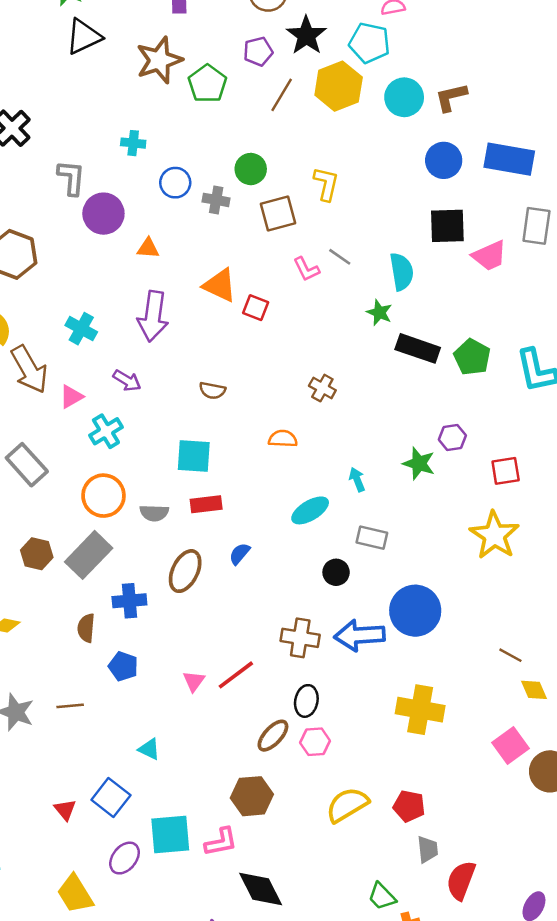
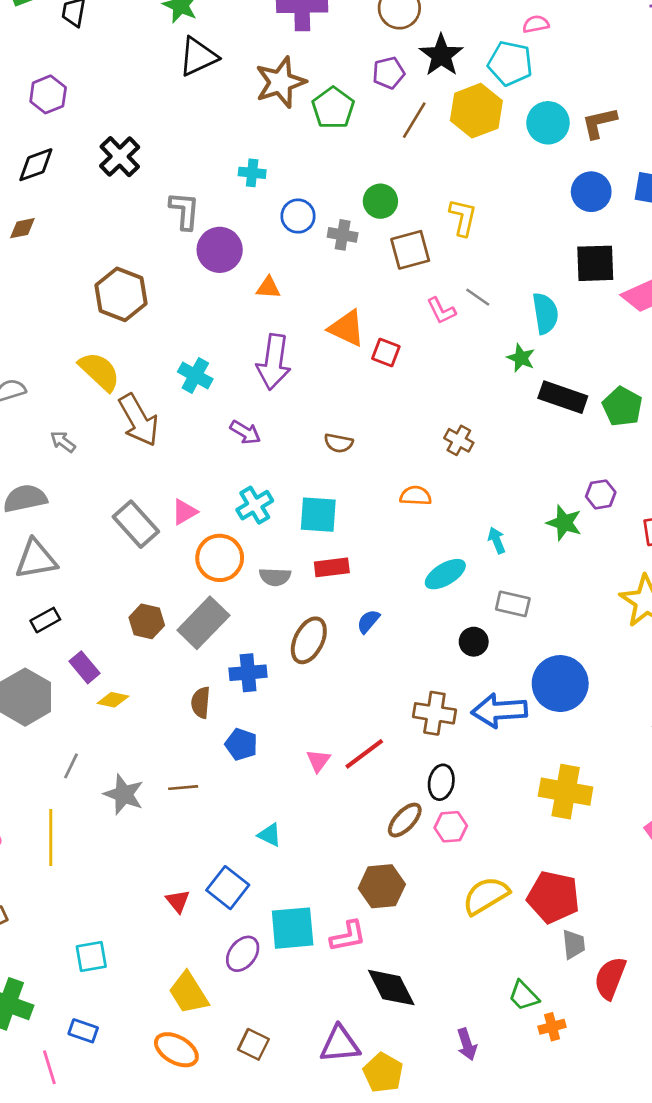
pink triangle: (71, 397) -> (185, 512), moved
cyan cross: (106, 431) -> (255, 505), moved
red pentagon: (409, 806) -> (553, 897), size x1.5

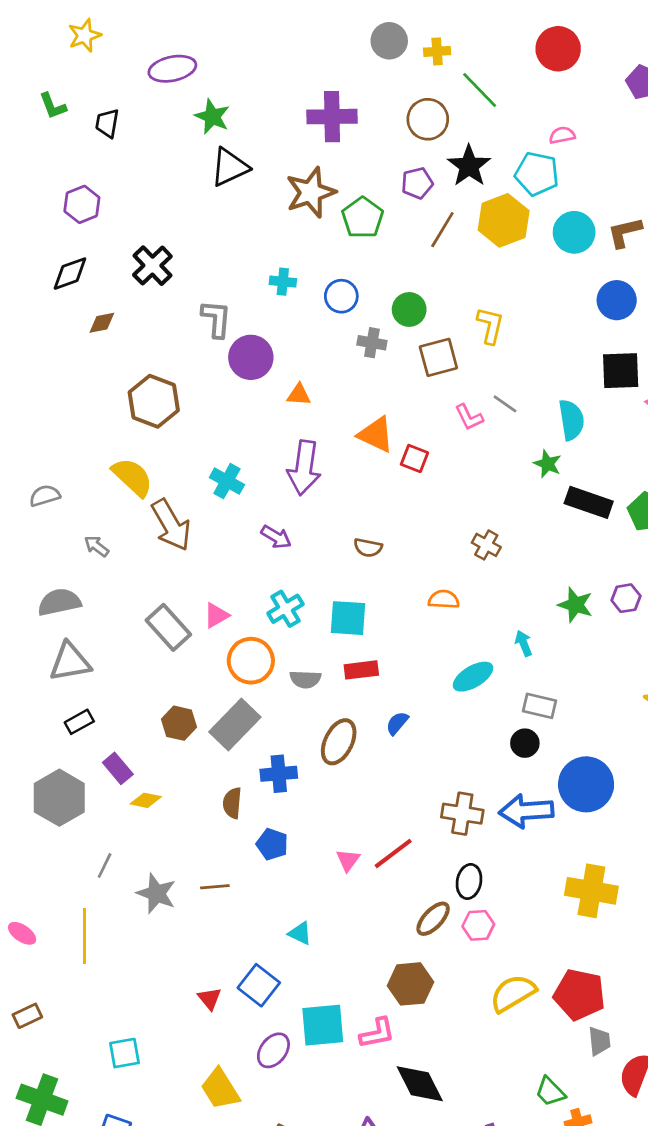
blue circle: (298, 216) -> (341, 296), moved
brown diamond: (22, 228) -> (102, 323), moved
green star: (564, 523) -> (575, 605), moved
black circle: (474, 642) -> (525, 743), moved

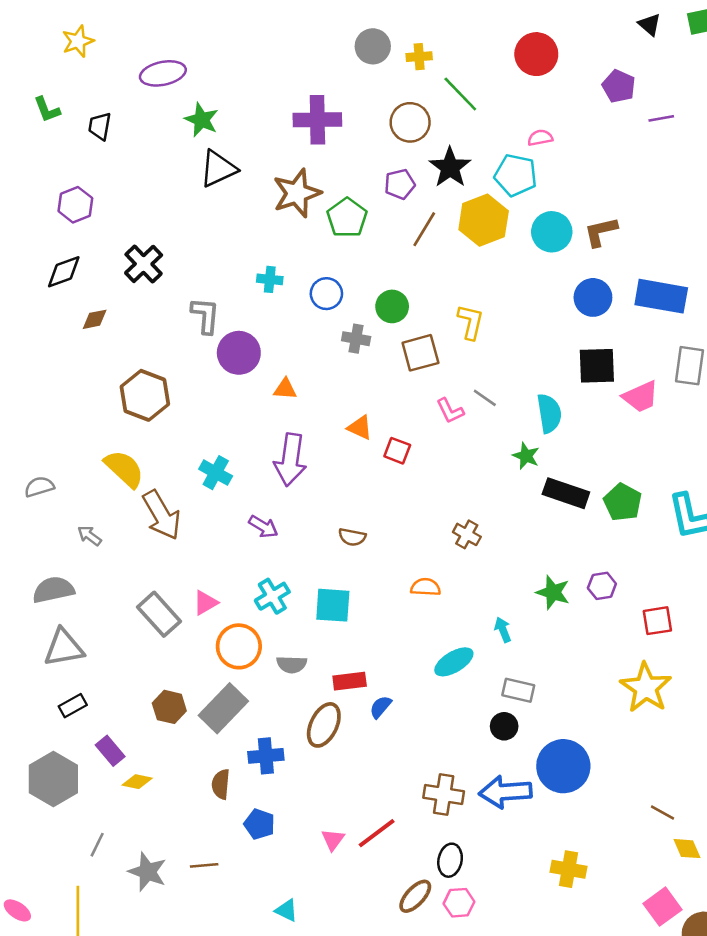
orange triangle: (376, 435) -> (360, 428), size x0.7
red rectangle: (361, 670) -> (350, 681), moved
yellow cross: (591, 891) -> (568, 869), size x0.7

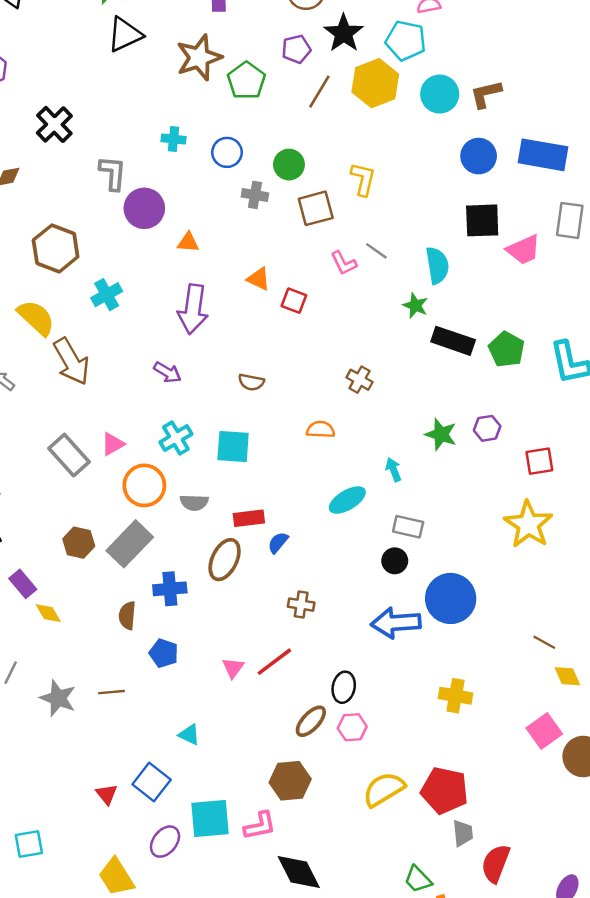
cyan cross: (216, 473) -> (107, 295), moved, turned 32
yellow diamond: (137, 782) -> (48, 613), turned 48
brown cross: (444, 795) -> (301, 605), moved, size x0.7

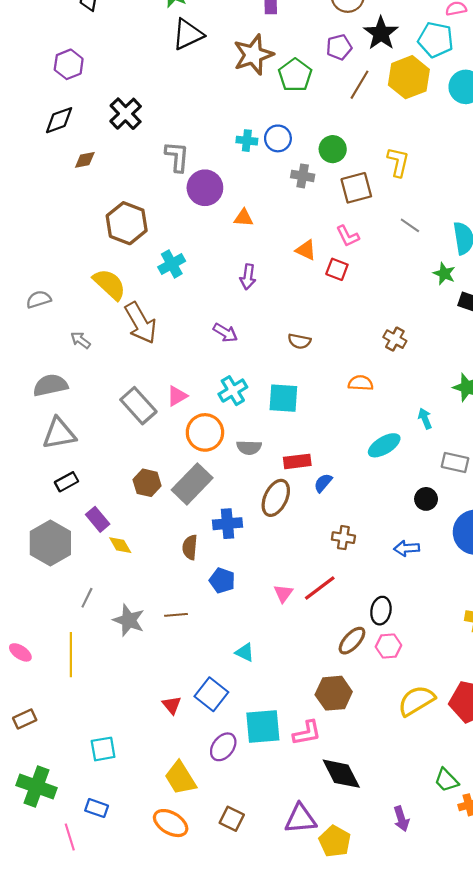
cyan cross: (173, 139) -> (247, 141), moved
pink L-shape: (344, 263) -> (348, 236), moved
purple arrow: (193, 309) -> (248, 277), size x0.6
gray rectangle: (408, 527) -> (455, 462), moved
blue arrow: (396, 623) -> (407, 548), moved, size x0.6

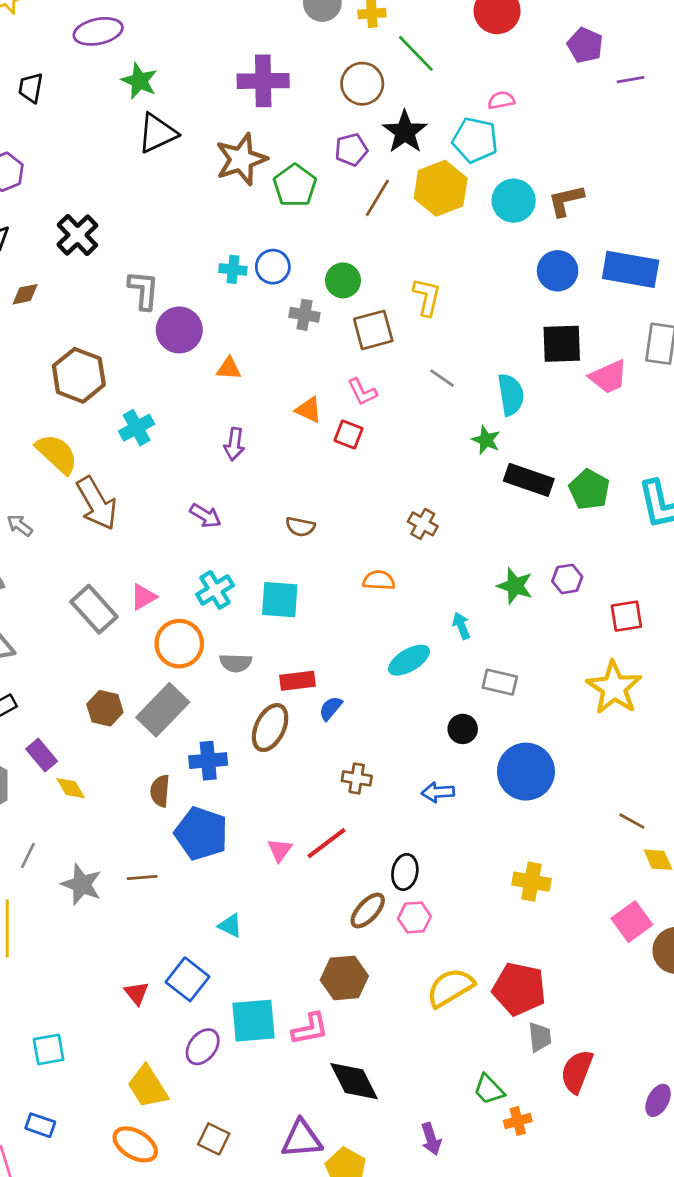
blue pentagon: (222, 581) -> (201, 833), size x1.6

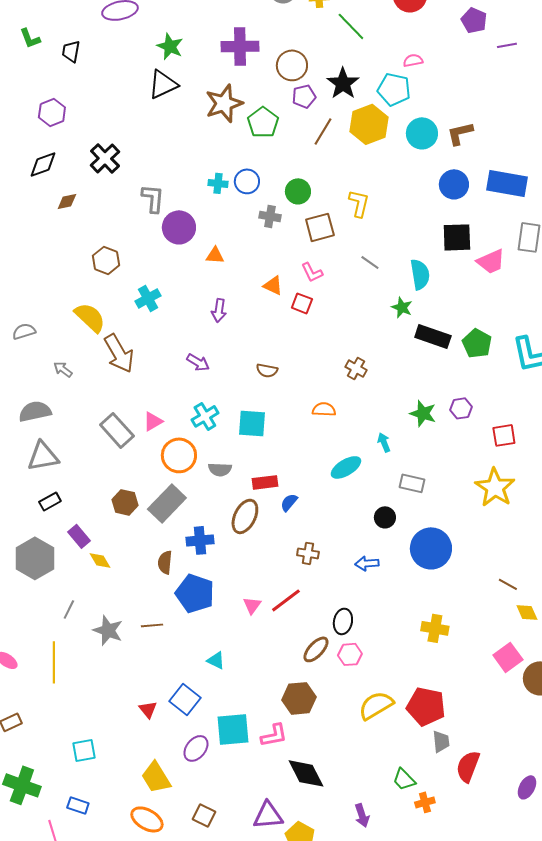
green star: (139, 81) -> (170, 46), moved
brown circle: (362, 84) -> (292, 65), moved
brown hexagon: (79, 375) -> (106, 260), size x0.7

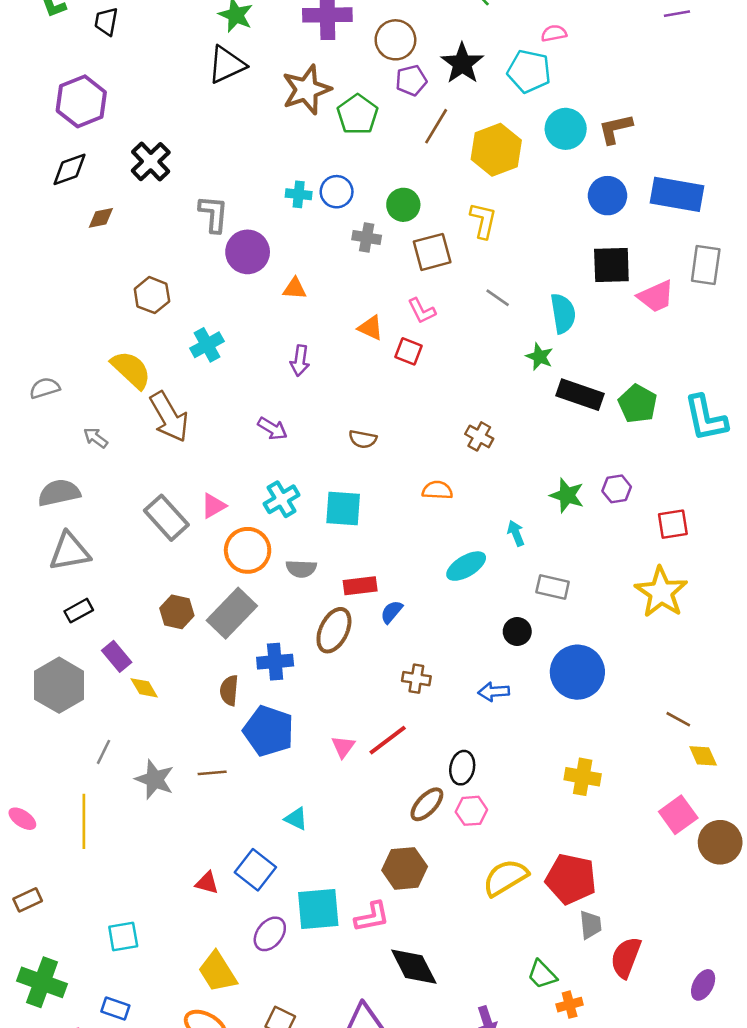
purple hexagon: (52, 112) -> (81, 101), size x1.4
yellow hexagon: (369, 124) -> (496, 150), moved
red triangle: (148, 709) -> (207, 883), turned -36

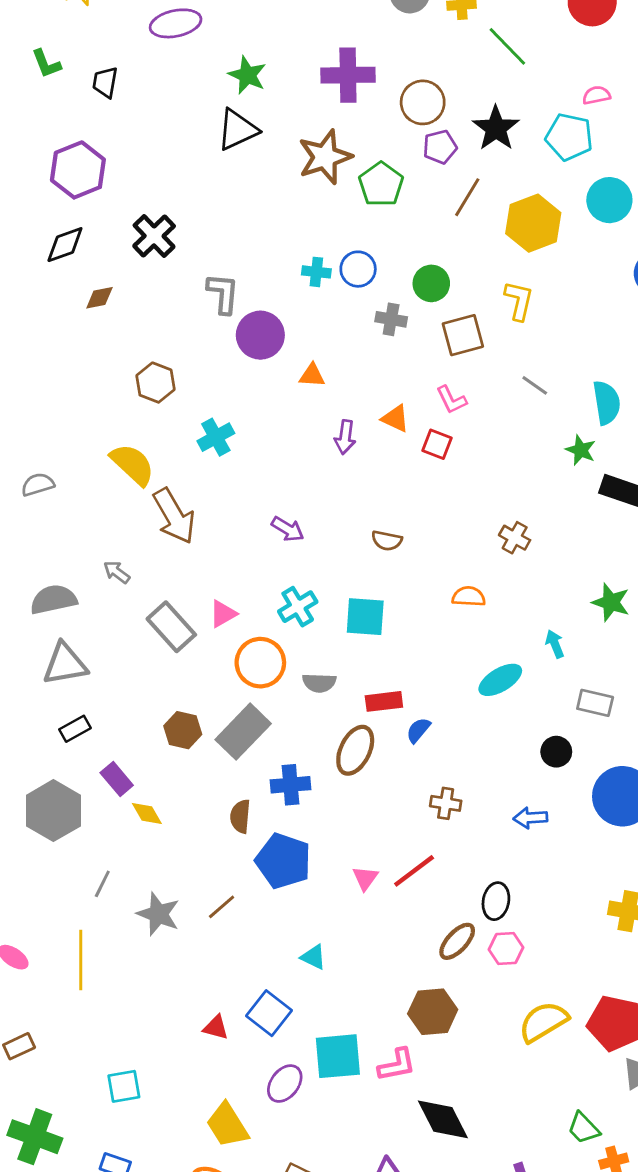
purple arrow: (300, 361) -> (345, 437), moved
gray arrow: (96, 438) -> (117, 572), moved
brown line: (212, 773) -> (222, 907), turned -36

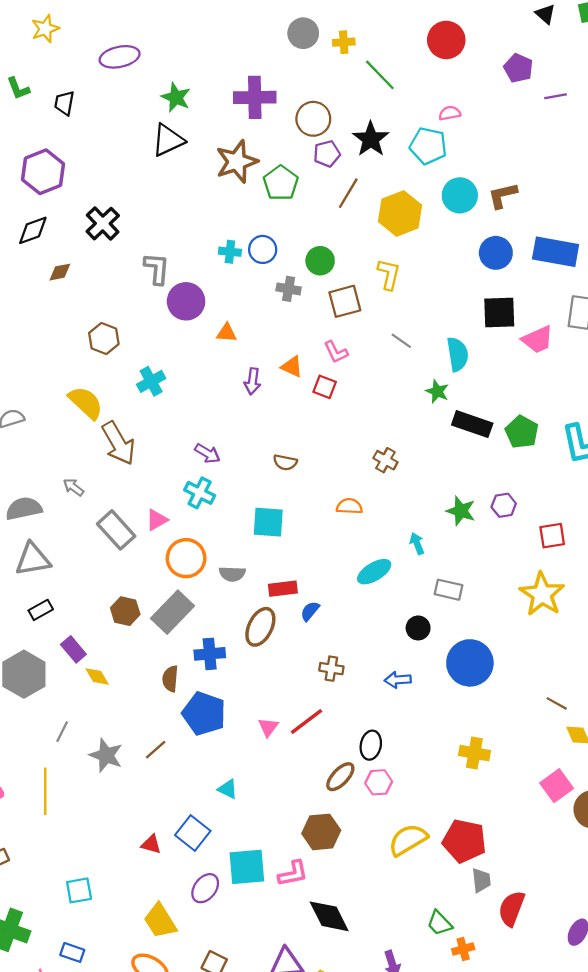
cyan cross: (298, 607) -> (200, 493), moved, turned -32

